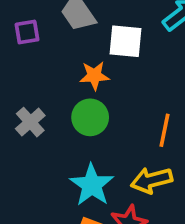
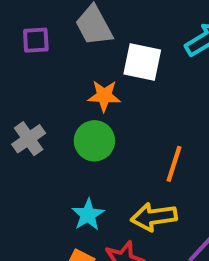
cyan star: (92, 185) -> (88, 215), size x0.7

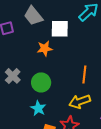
green circle: (94, 141) -> (41, 82), moved
cyan star: (88, 215) -> (38, 108), moved

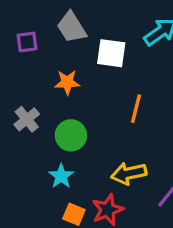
orange star: (45, 48) -> (67, 82), moved
orange line: (84, 74) -> (136, 109), moved

